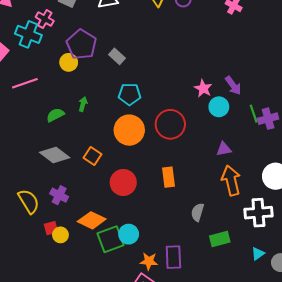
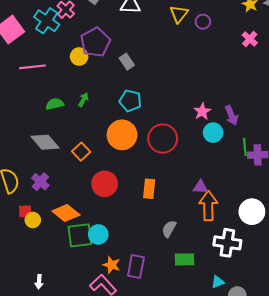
purple triangle: (224, 149) -> (200, 187), moved

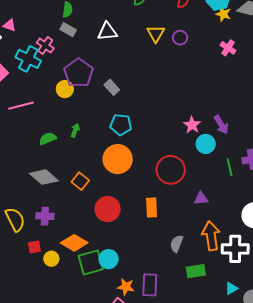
red circle: (163, 139) -> (171, 170), moved
green line: (245, 147) -> (230, 167), moved
purple cross: (40, 182) -> (45, 216), turned -30
orange arrow: (208, 206) -> (211, 236), moved
yellow circle: (33, 220) -> (51, 259), moved

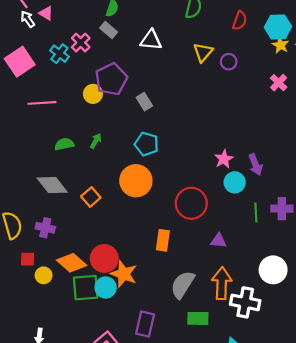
cyan cross: (28, 59) -> (59, 54), size x0.7
red circle: (108, 209) -> (104, 258), moved
gray semicircle: (177, 244) -> (183, 285), size x1.5
orange star: (126, 287) -> (124, 274), moved, size x1.4

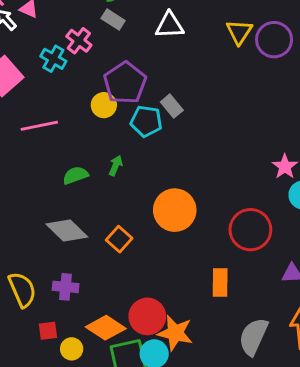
purple circle: (229, 62) -> (274, 40), size x1.6
cyan pentagon: (146, 144) -> (146, 121), moved

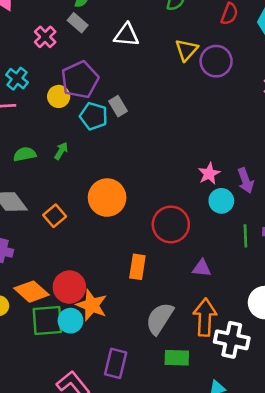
cyan cross: (53, 59) -> (17, 79), moved

